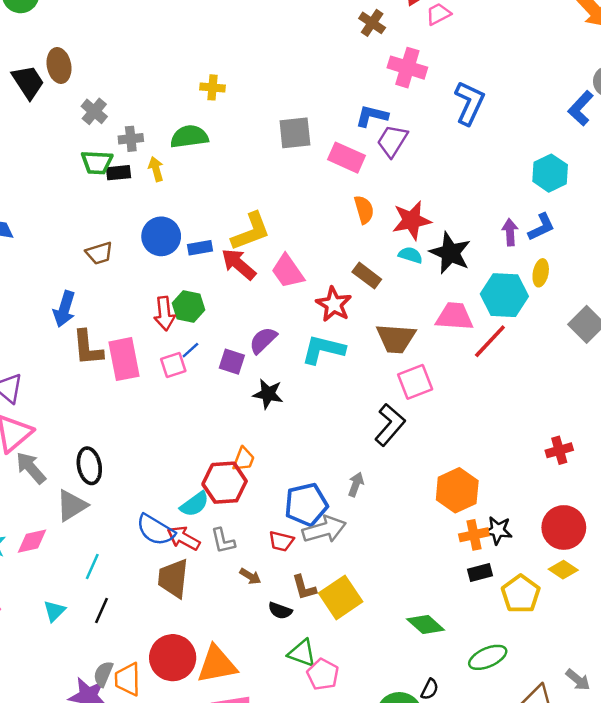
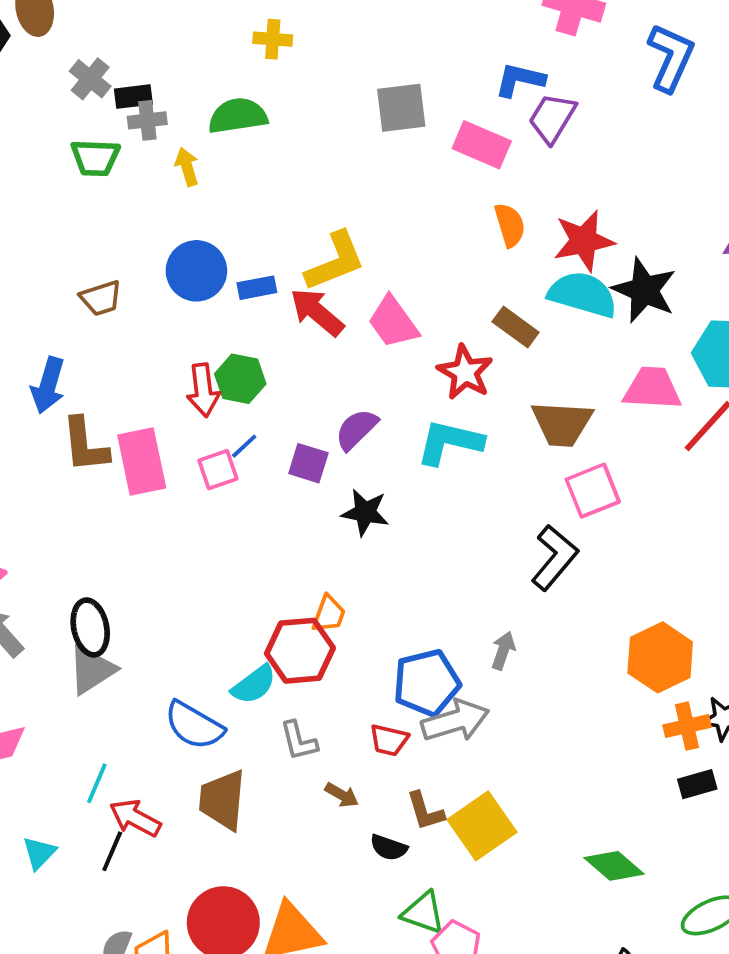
black rectangle: (119, 173) -> (133, 97), moved
cyan semicircle: (410, 255) -> (583, 294), size x1.8
gray triangle: (72, 505) -> (92, 670), moved
red arrow: (183, 538) -> (135, 818), moved

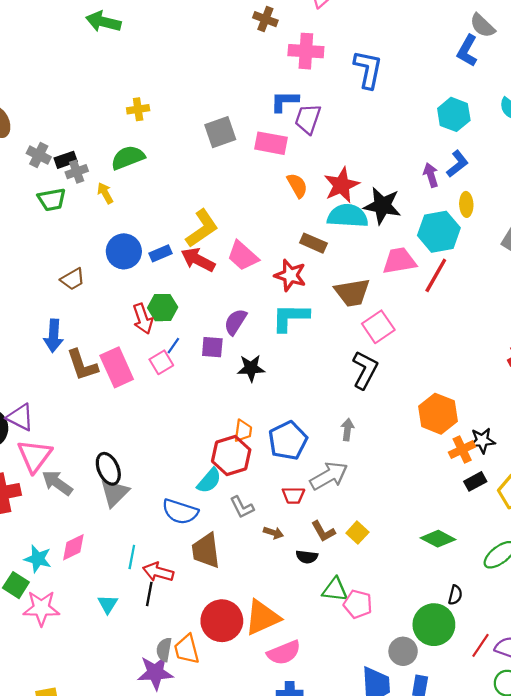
blue pentagon: (427, 683) -> (288, 441), moved
yellow square: (482, 826) -> (357, 533), size x0.6

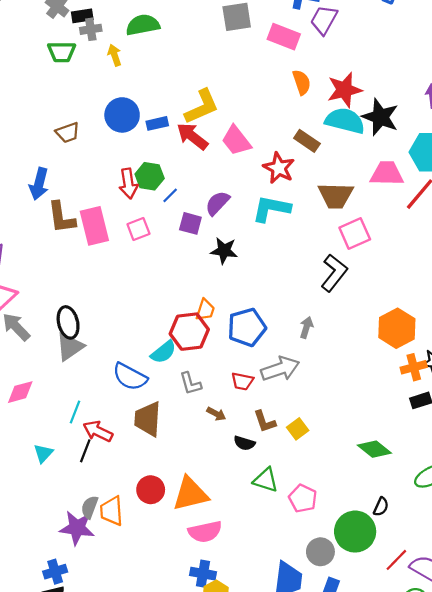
blue line: (173, 346) -> (170, 195), moved
pink pentagon: (358, 604) -> (303, 498), moved
red circle: (222, 621) -> (151, 490), size x0.7

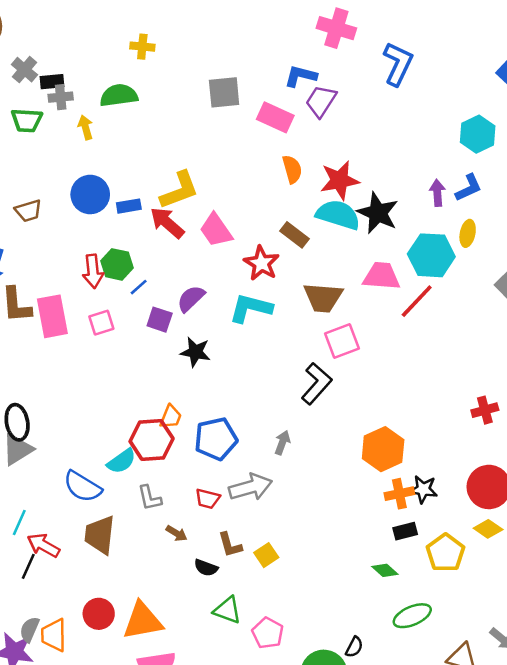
green diamond: (374, 449) -> (385, 570), moved, size x0.7

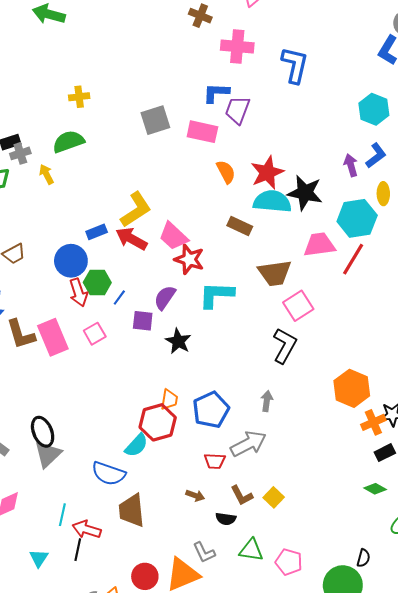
blue circle: (90, 194) -> (71, 261), moved
red star: (262, 263) -> (189, 259), moved
black star: (195, 352) -> (178, 341), turned 30
gray L-shape: (150, 498) -> (204, 552), moved

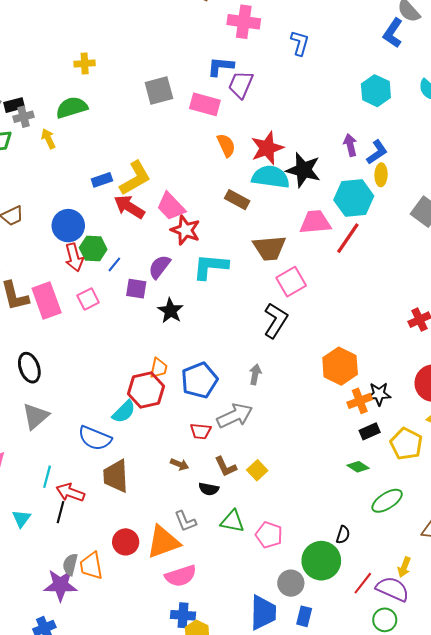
blue L-shape: (295, 65) -> (300, 43), size x0.7
blue L-shape: (376, 156) -> (377, 152), moved
blue rectangle: (97, 232) -> (102, 180), moved
black ellipse: (43, 432) -> (29, 368), moved

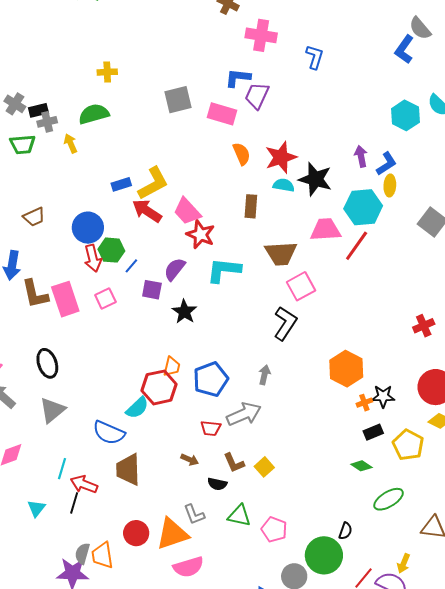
cyan hexagon: (376, 91) -> (405, 115), moved
cyan semicircle: (271, 177) -> (284, 185), size x0.6
brown rectangle: (237, 200) -> (251, 206), turned 65
orange cross: (360, 401) -> (364, 403), size x0.7

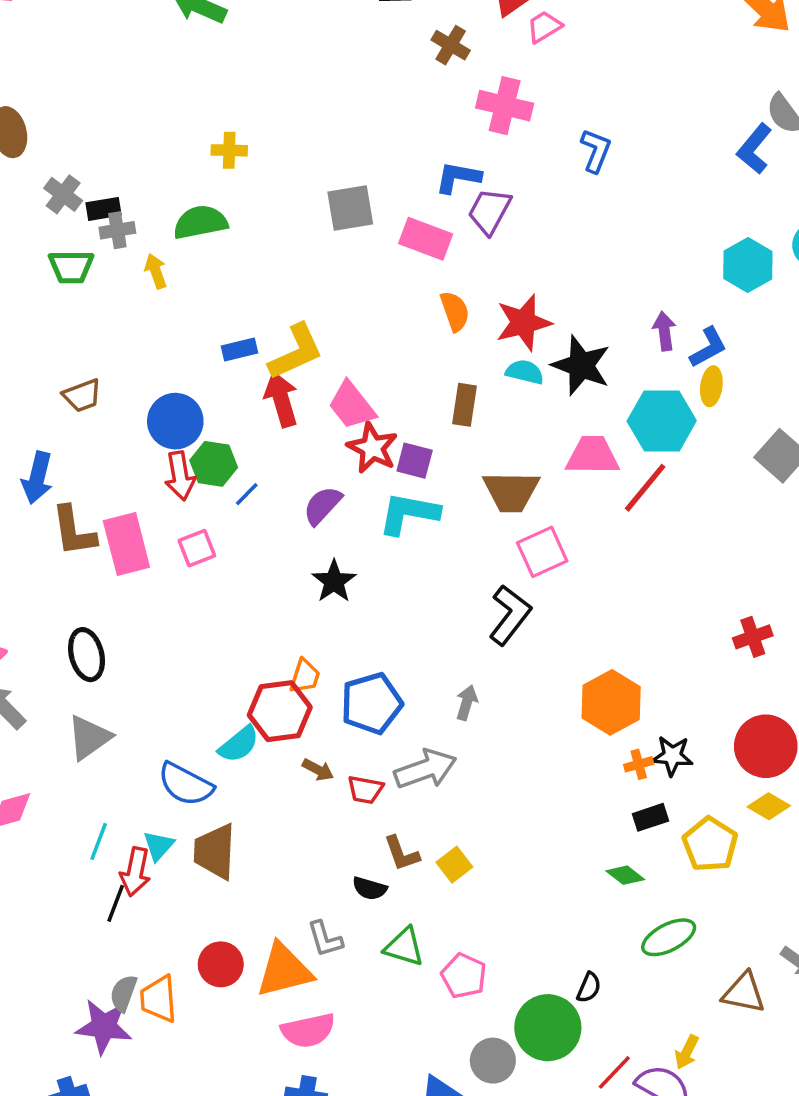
red arrow: (147, 211) -> (281, 399), turned 36
purple square: (152, 290) -> (415, 461), moved
brown arrow: (190, 460) -> (318, 770), moved
red arrow: (84, 484) -> (135, 872), turned -104
cyan triangle: (36, 508) -> (159, 846), moved

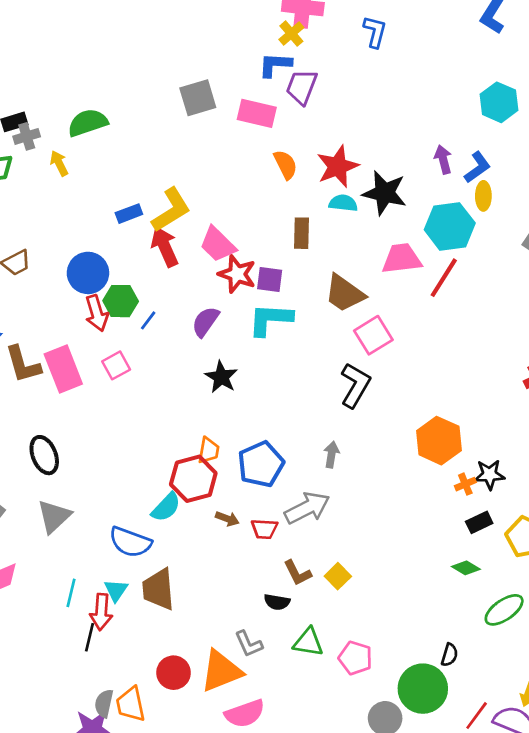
yellow cross: (229, 150) -> (291, 34), moved, turned -35
brown trapezoid: (511, 492) -> (344, 293), turned 42

